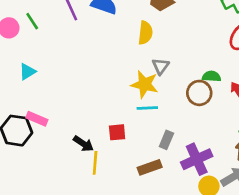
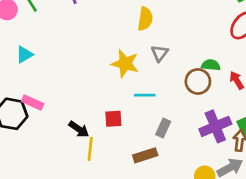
yellow star: (145, 84) -> (125, 64), moved
purple cross: (197, 159) -> (215, 126), moved

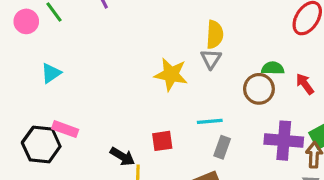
yellow semicircle: (145, 19) -> (215, 35), moved
cyan line: (145, 95) -> (210, 121), moved
purple cross: (215, 126) -> (284, 141), turned 32

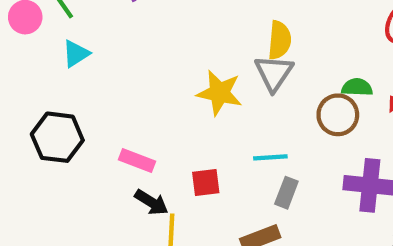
gray triangle: (211, 59) -> (274, 73), size x1.4
cyan triangle: (51, 73) -> (76, 54), moved
pink rectangle: (65, 129) -> (137, 160), moved
black hexagon: (41, 144) -> (57, 137), moved

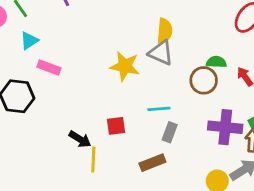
gray triangle: (274, 73) -> (161, 53), turned -40
pink rectangle: (137, 160) -> (49, 67), moved

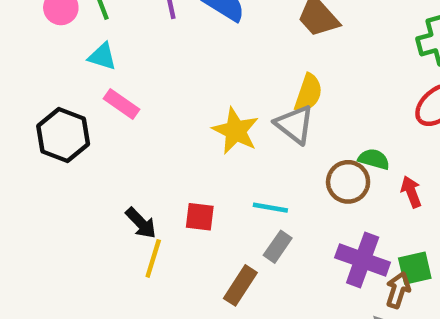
cyan triangle: (29, 41) -> (102, 56), turned 36
brown rectangle: (152, 163) -> (240, 285), turned -50

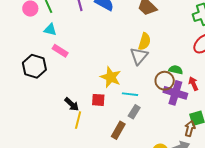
gray triangle: (295, 124) -> (139, 56), turned 36
yellow star: (236, 131) -> (111, 77), moved
purple cross: (363, 260) -> (175, 93), moved

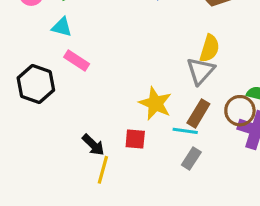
brown rectangle: (118, 130) -> (198, 113), moved

